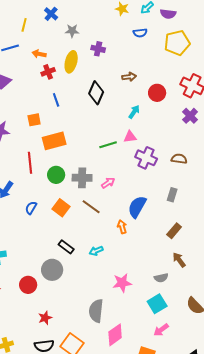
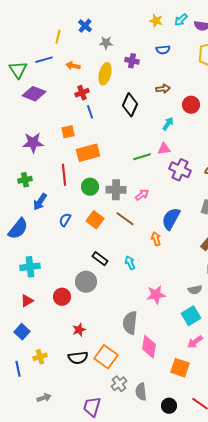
blue semicircle: (140, 33) -> (163, 50), moved
red cross: (48, 72) -> (82, 93), moved
cyan arrow: (96, 251) -> (130, 263), turned 88
pink diamond: (115, 335) -> (149, 347), turned -45

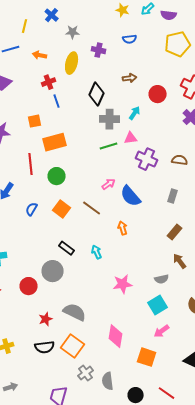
gray cross: (116, 190) -> (110, 119), moved
blue semicircle: (171, 219) -> (131, 196), moved, turned -70
gray semicircle: (130, 323) -> (75, 312), moved, turned 110

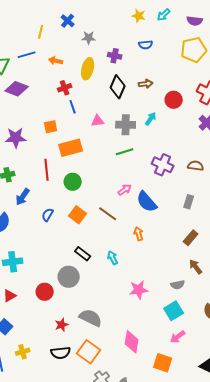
purple semicircle: (169, 15) -> (195, 21), moved
black diamond: (97, 94) -> (118, 87), moved
pink triangle: (131, 138) -> (98, 121), moved

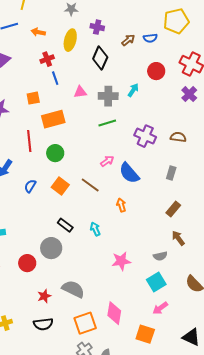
blue semicircle: (146, 45) -> (150, 38), moved
brown arrow: (146, 84) -> (128, 40), moved, turned -32
orange square: (89, 352) -> (85, 323), moved, turned 35

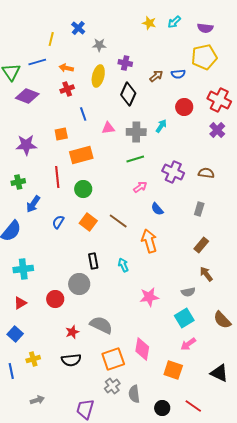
red cross: (47, 59) -> (67, 89), moved
pink arrow: (107, 161) -> (140, 187), moved
blue semicircle: (129, 173) -> (157, 209), size x0.6
orange arrow: (121, 205) -> (149, 241), size x1.6
black rectangle: (65, 225) -> (93, 261), turned 42

